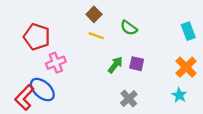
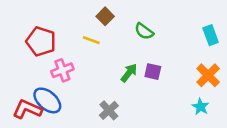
yellow line: (96, 36) -> (91, 40), moved
red L-shape: (24, 97) -> (27, 109), turned 70
gray cross: (129, 99) -> (109, 110), moved

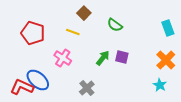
pink cross: (62, 70) -> (63, 58), moved, turned -36

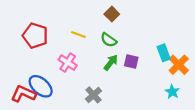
brown square: (84, 13) -> (112, 14), moved
green semicircle: (115, 25) -> (109, 40), moved
cyan rectangle: (168, 28) -> (164, 53), moved

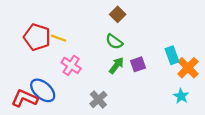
yellow line: (78, 35) -> (59, 38), moved
purple square: (131, 61) -> (138, 64), turned -32

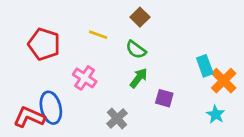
yellow line: (59, 38) -> (98, 35), moved
purple square: (138, 64) -> (164, 98), moved, turned 35
blue ellipse: (43, 90) -> (51, 108), turned 35

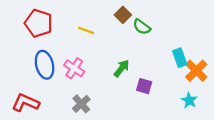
red pentagon: (44, 44) -> (39, 23), moved
green semicircle: (136, 50) -> (142, 27), moved
blue ellipse: (51, 108) -> (45, 65), moved
gray cross: (117, 118) -> (81, 104), moved

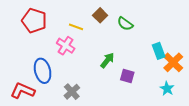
brown square: (123, 15) -> (100, 15), moved
blue ellipse: (45, 65) -> (43, 71), moved
pink cross: (74, 68) -> (66, 46), moved

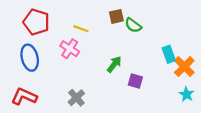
brown square: (100, 15) -> (116, 16), moved, turned 32
blue ellipse: (43, 71) -> (30, 58), moved
cyan star: (167, 89) -> (186, 94), moved

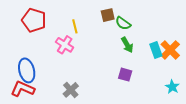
yellow line: (81, 29) -> (75, 26), turned 56
blue ellipse: (30, 58) -> (27, 70), moved
green arrow: (114, 64) -> (127, 45), moved, turned 112
orange cross: (184, 67) -> (170, 50), moved

